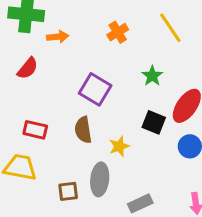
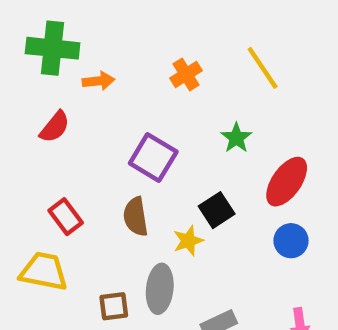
black square: (154, 122) -> (217, 210), moved, turned 35
red rectangle: (35, 130) -> (66, 217), turned 40

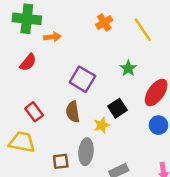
orange cross: (186, 74) -> (104, 22), moved

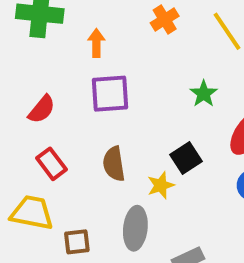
orange arrow: (52, 37) -> (96, 43), moved, turned -84
red semicircle: (28, 62) -> (42, 109), moved
purple square: (82, 79) -> (110, 94), moved, turned -35
brown square: (61, 161) -> (77, 242), moved

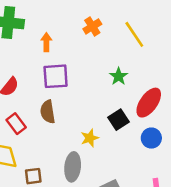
black square: (186, 158) -> (119, 120), moved
brown semicircle: (114, 164) -> (48, 112), moved

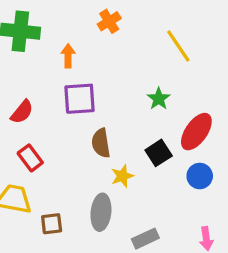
orange cross: (92, 26) -> (109, 21), moved
brown semicircle: (48, 112) -> (101, 143), moved

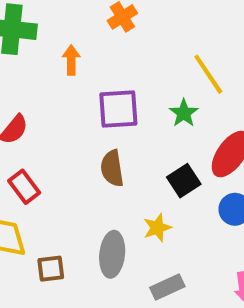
yellow line: (178, 46) -> (208, 74), moved
purple square: (80, 99) -> (118, 109), moved
yellow star: (122, 176) -> (157, 228), moved

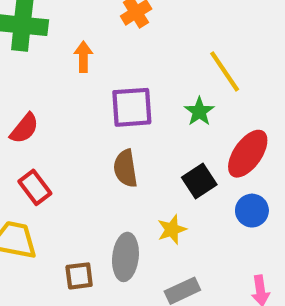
brown square: (51, 269) -> (79, 276), moved

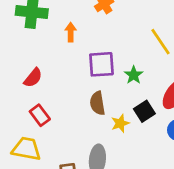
green star: (199, 111) -> (134, 75), moved
yellow star: (172, 230) -> (120, 123), moved

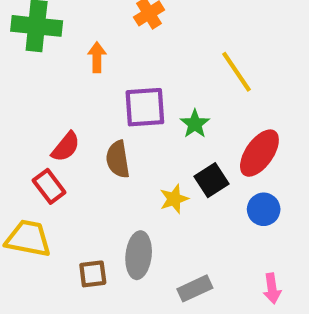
red semicircle: (33, 78) -> (66, 147), moved
brown semicircle: (97, 103) -> (118, 159), moved

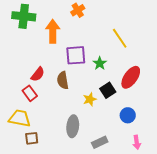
orange arrow: (97, 57) -> (53, 31), size x1.6
blue circle: (264, 209) -> (128, 115), moved
brown square: (93, 274) -> (32, 138), moved

